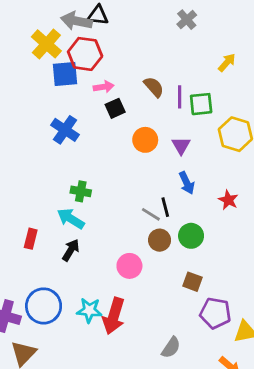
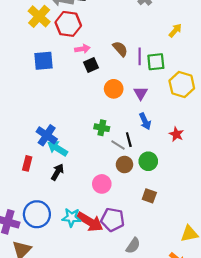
blue square: (65, 74) -> (43, 61), moved
blue cross: (65, 130) -> (47, 135), moved
green cross: (81, 191) -> (102, 128), moved
purple pentagon: (215, 313) -> (113, 220), moved
red arrow: (114, 316) -> (90, 222), turned -76

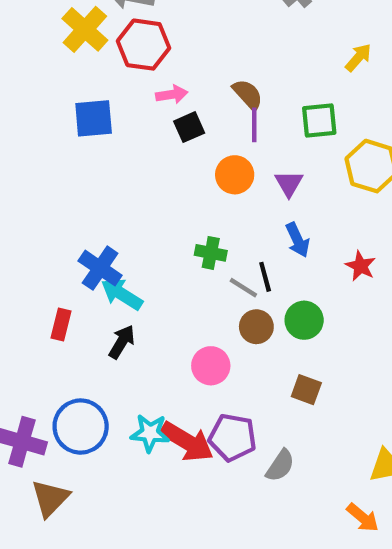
purple line: (140, 56) -> (254, 125), moved
gray semicircle: (133, 246) -> (280, 466), moved

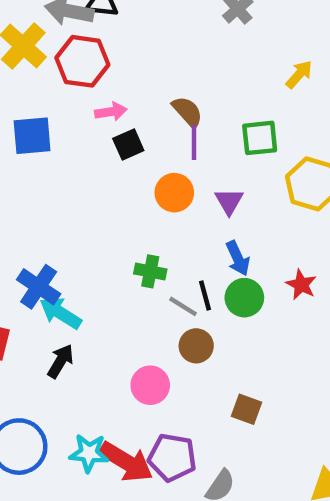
green circle: (304, 320) -> (244, 298), moved

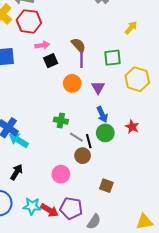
black line: (205, 295) -> (89, 141), moved
black arrow: (60, 361) -> (17, 172), moved
red arrow: (126, 462) -> (50, 210), size x0.7

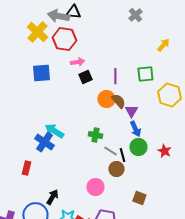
brown semicircle: (78, 45) -> (118, 101), moved
purple triangle: (98, 88) -> (131, 111), moved
red star: (132, 127) -> (164, 151), moved
cyan arrow: (19, 140) -> (54, 131), moved
black arrow: (17, 172) -> (52, 197), moved

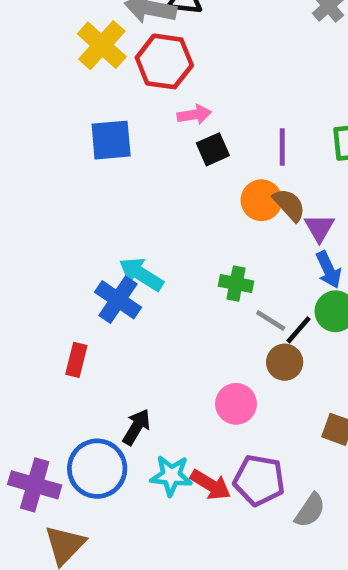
black line: (122, 155) -> (298, 330), turned 56

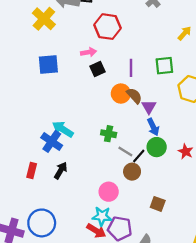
red hexagon: (164, 61) -> (107, 27), moved
black arrow: (137, 427) -> (61, 170), moved
cyan star: (171, 476) -> (102, 216), moved

